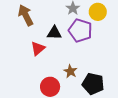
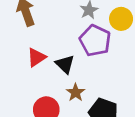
black triangle: (54, 33) -> (65, 64), moved, turned 35

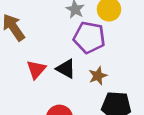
brown star: (76, 93) -> (98, 76), moved, turned 30

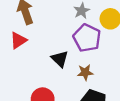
red triangle: (36, 69) -> (18, 40), moved

